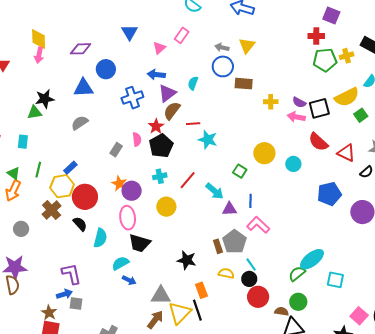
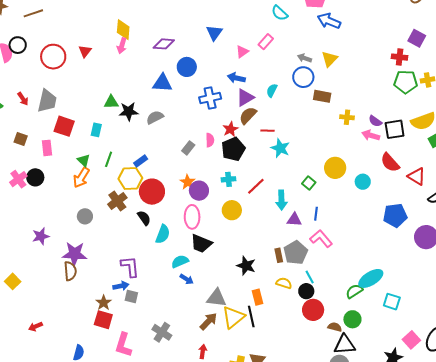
black star: (45, 99) -> (129, 111), moved
cyan arrow: (215, 191) -> (281, 200), turned 42

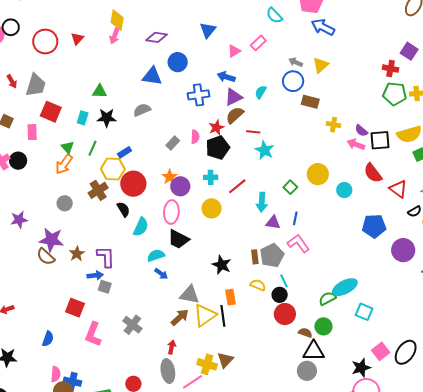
black star: (129, 111) -> (107, 118), moved
brown semicircle: (70, 271) -> (46, 257), turned 132
brown star: (104, 303) -> (77, 254), moved

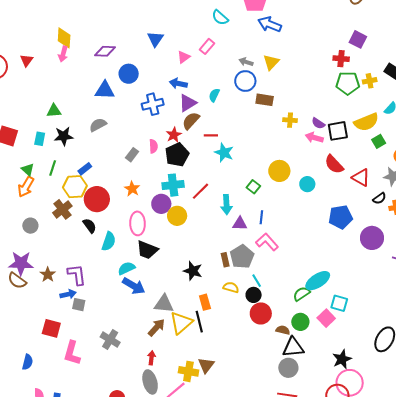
cyan cross: (211, 177) -> (173, 185), size x1.5
purple circle: (180, 186) -> (161, 204), moved
blue arrow: (161, 274) -> (134, 286), size x1.6
pink square: (381, 351) -> (326, 318), moved

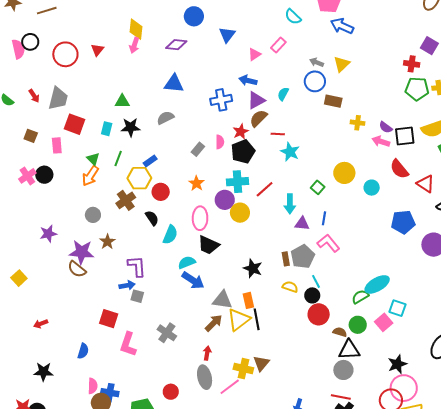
blue circle: (129, 74) -> (194, 16), moved
red circle: (97, 199) -> (161, 192), size x0.7
brown star: (48, 275) -> (107, 242), moved
orange rectangle: (205, 302) -> (248, 300), moved

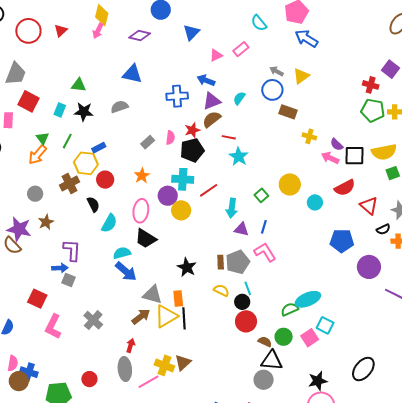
red semicircle: (399, 169) -> (345, 188), turned -85

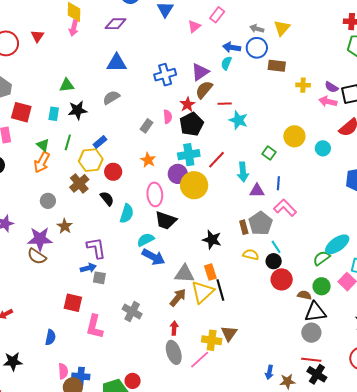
blue arrow: (206, 80) -> (232, 47), moved
yellow circle: (181, 210) -> (194, 185), size x1.4
red circle: (89, 379) -> (133, 381), moved

